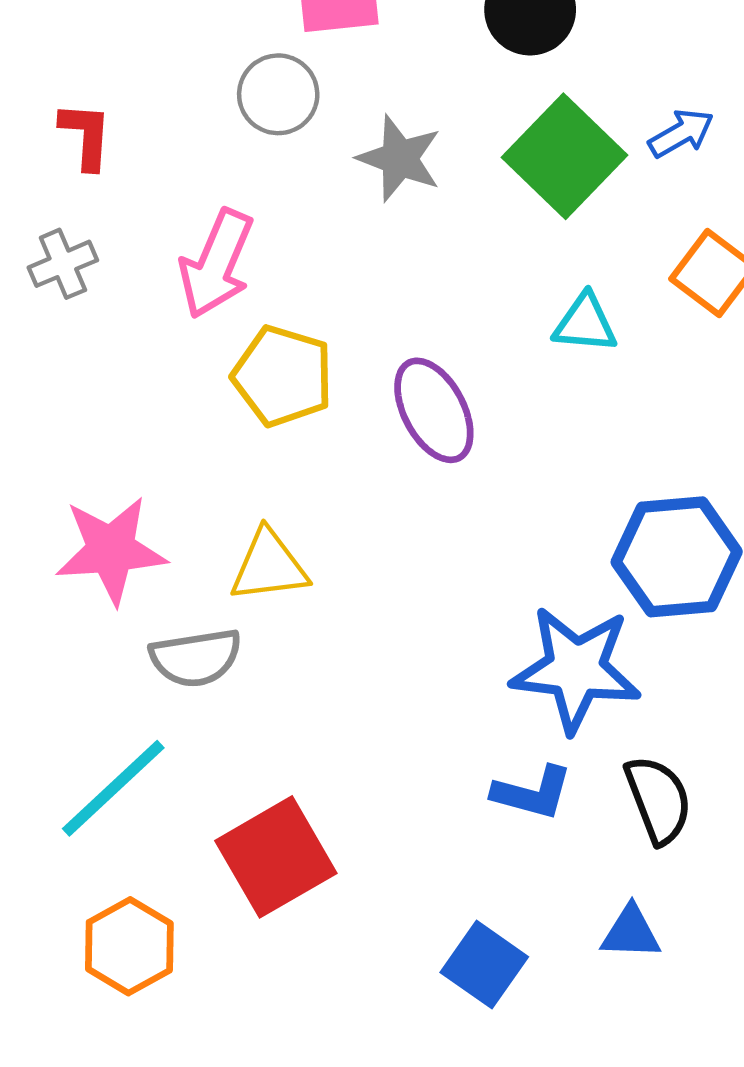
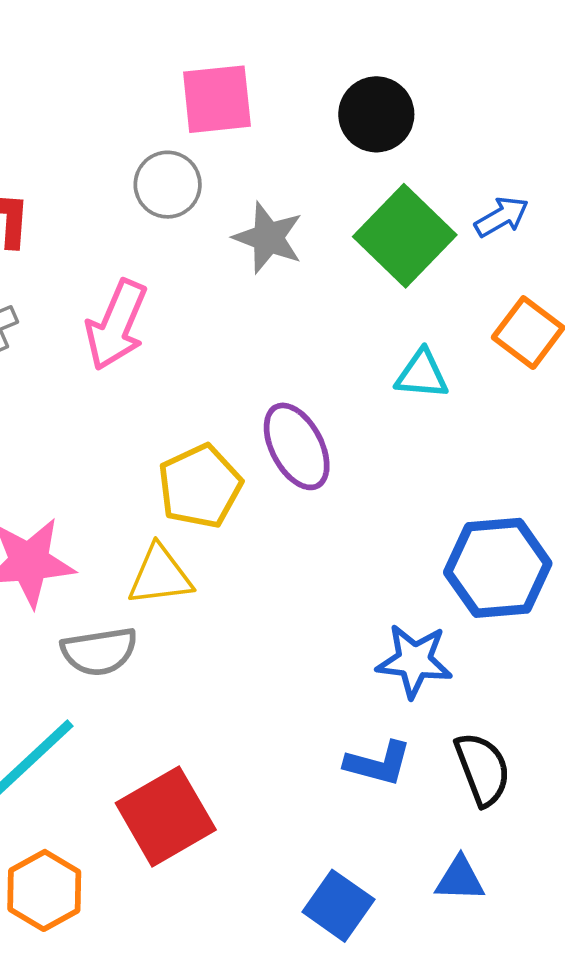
yellow pentagon: (283, 376) -> (200, 486), moved, turned 30
blue star: (576, 669) -> (414, 661), size x0.7

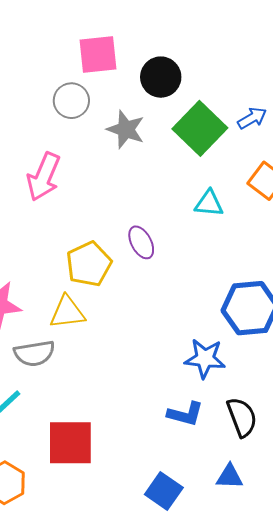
black circle: (376, 114) -> (161, 77), moved
purple ellipse: (297, 446) -> (141, 242), size x0.7
red square: (166, 816) -> (70, 443), turned 30

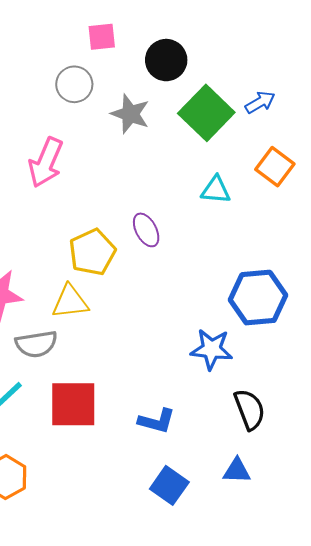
pink square: (98, 54) -> (102, 37), size x0.7
blue L-shape: (185, 414) -> (157, 421), moved
red square: (70, 443) -> (73, 404), moved

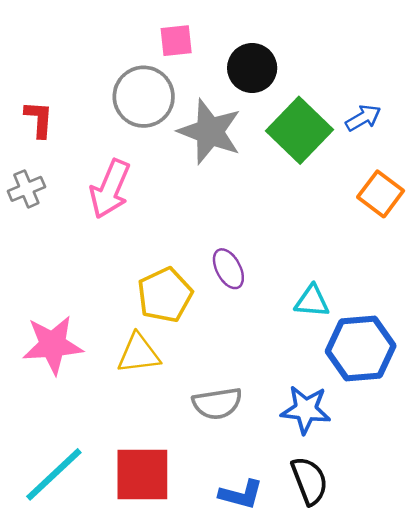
gray circle: (74, 84) -> (144, 97), size x1.4
gray star: (130, 114) -> (210, 132), size x1.4
cyan triangle: (216, 190) -> (312, 301), moved
gray semicircle: (36, 344) -> (217, 403), moved
black semicircle: (250, 409) -> (309, 481), moved

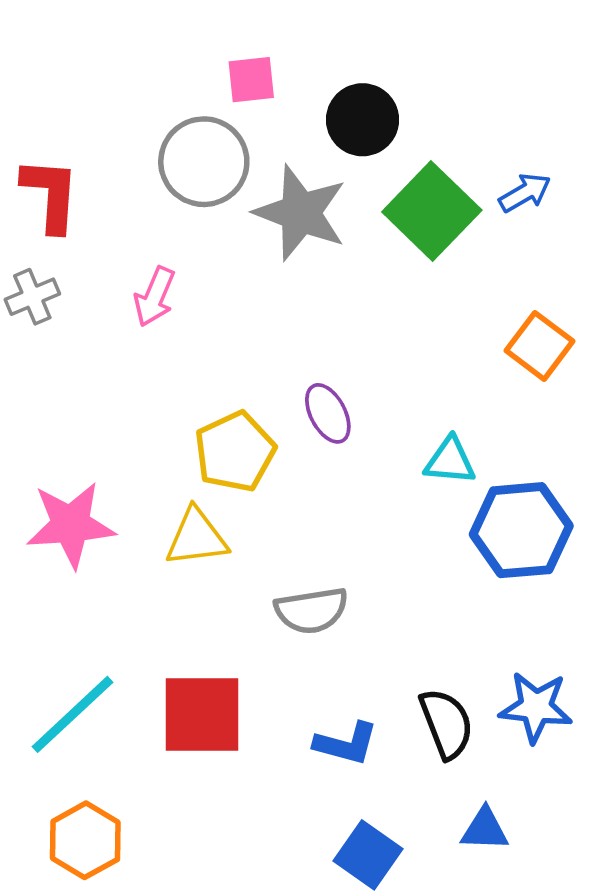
red L-shape: (39, 119) -> (51, 195), size x1.4
pink arrow: (110, 189) -> (155, 297), size x0.7
orange square: (381, 194) -> (539, 346), moved
blue star: (306, 410) -> (536, 707), moved

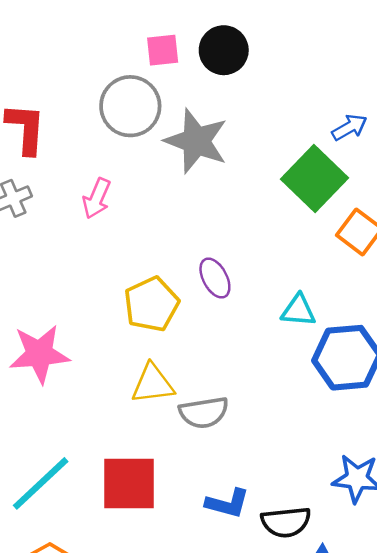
black circle: (363, 120) -> (224, 50), moved
green square: (432, 211) -> (315, 178), moved
yellow triangle: (197, 537) -> (153, 384), moved
black semicircle: (446, 724) -> (286, 522), moved, turned 105

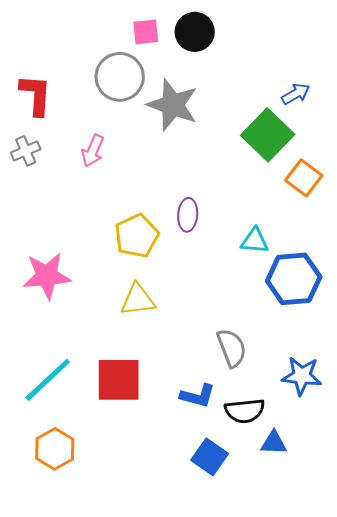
purple ellipse: (215, 278) -> (188, 215), turned 32
gray semicircle: (204, 412) -> (232, 348), moved, turned -102

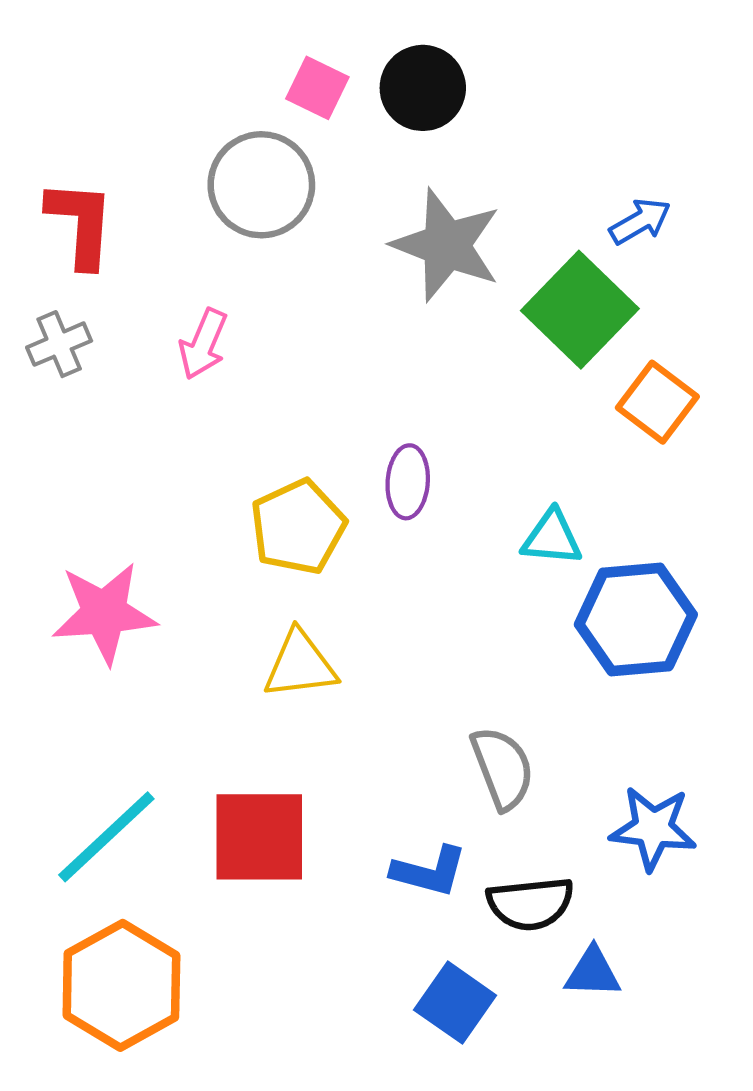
pink square: (146, 32) -> (317, 88), turned 32
gray star: (173, 105) -> (446, 245), moved
orange hexagon: (55, 449) -> (121, 985), size x1.4

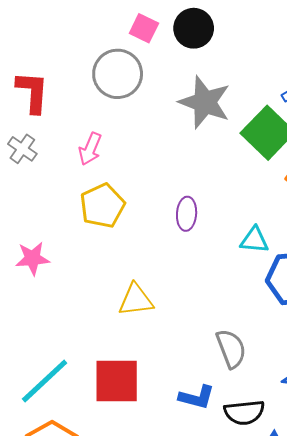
gray cross: (59, 344) -> (22, 149), turned -32
yellow pentagon: (298, 527) -> (102, 206), moved
pink star: (104, 613) -> (32, 258), moved, size x0.7

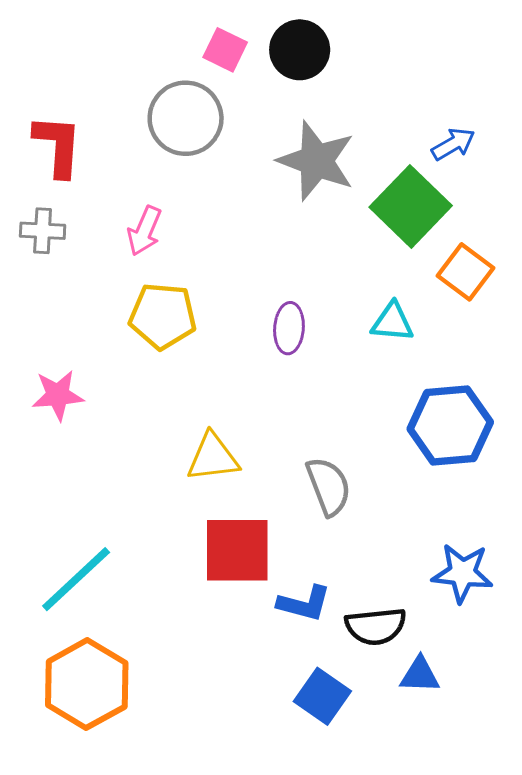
gray cross: (22, 149) -> (43, 231), turned -32
yellow pentagon: (102, 206) -> (163, 316), turned 30
cyan triangle: (254, 240) -> (392, 322), moved
gray semicircle: (231, 349) -> (329, 486), moved
red square: (117, 381) -> (237, 550), moved

